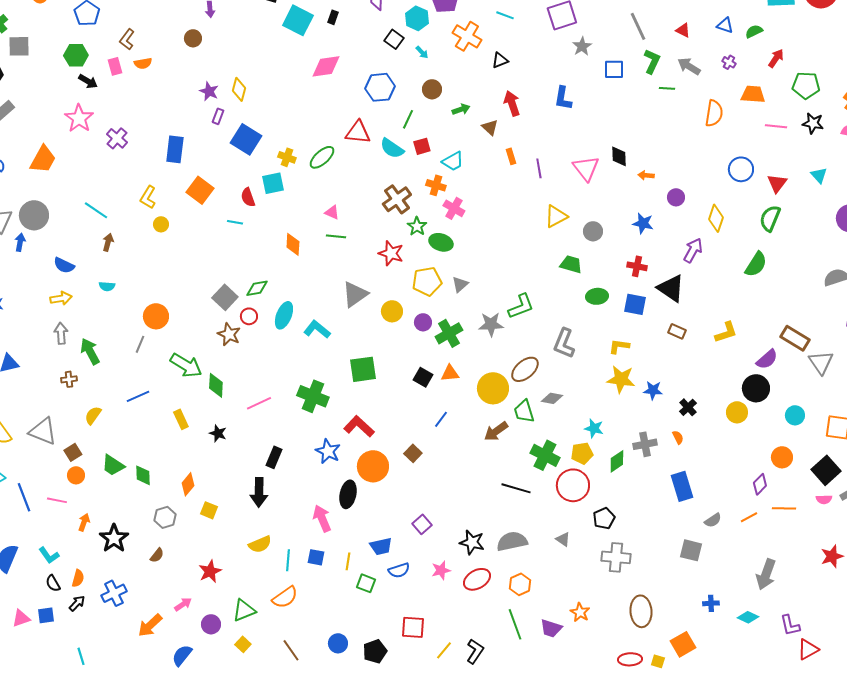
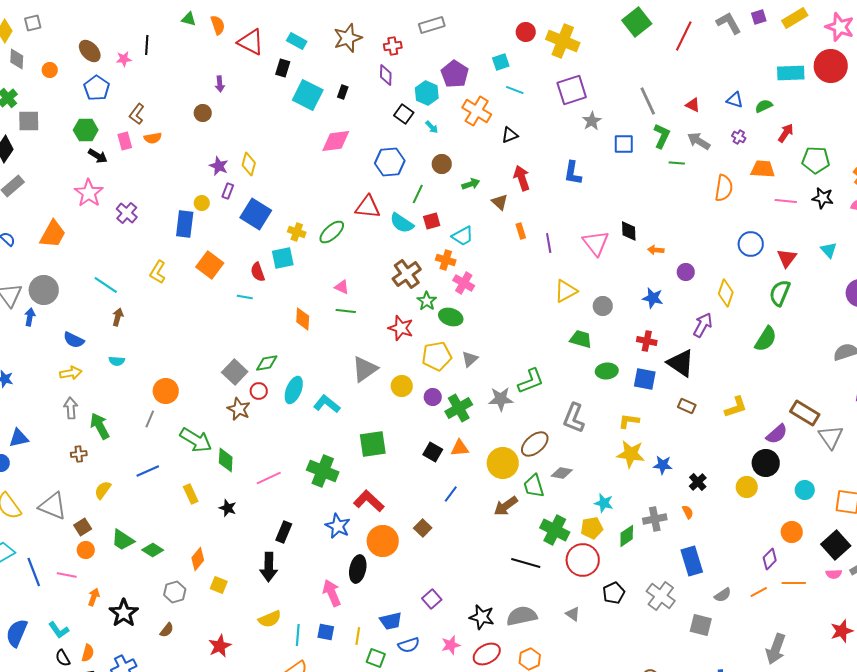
yellow circle: (161, 224) -> (202, 203), moved
green diamond: (143, 475) -> (153, 550), turned -55
gray cross: (616, 557) -> (661, 596), moved, turned 32

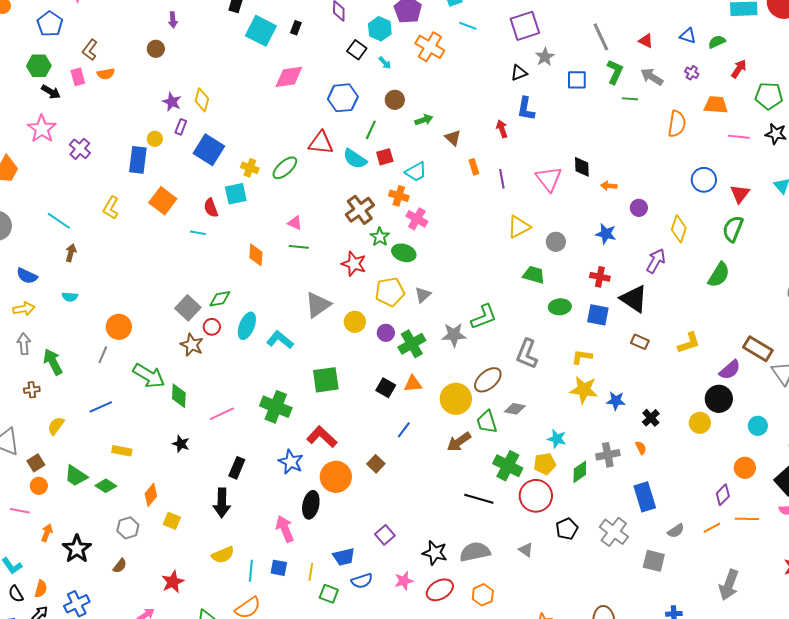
black triangle: (510, 135) -> (519, 73), moved
red arrow: (522, 178) -> (502, 129), moved, size x0.7
yellow rectangle: (191, 494) -> (122, 451), moved, turned -54

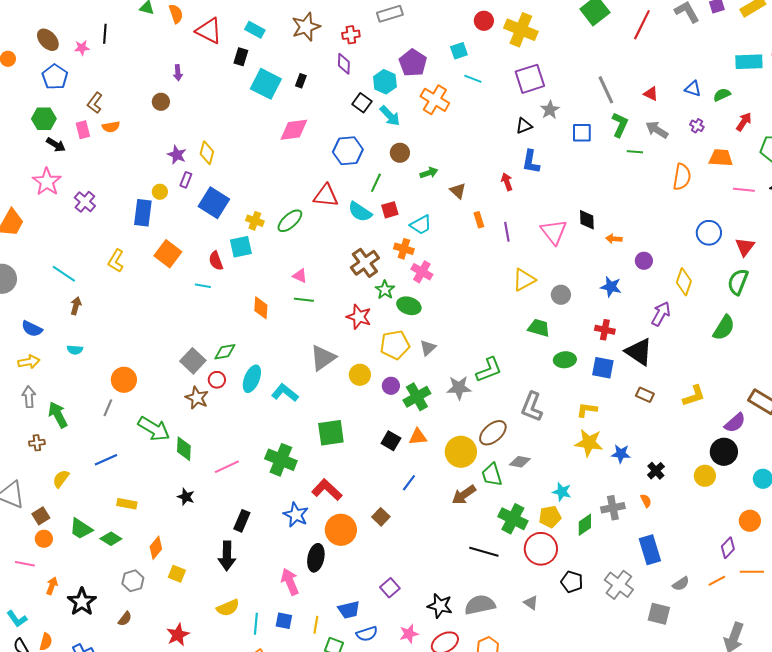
cyan arrow: (385, 63) -> (390, 116), size x1.6
black pentagon: (567, 529) -> (572, 582), turned -30

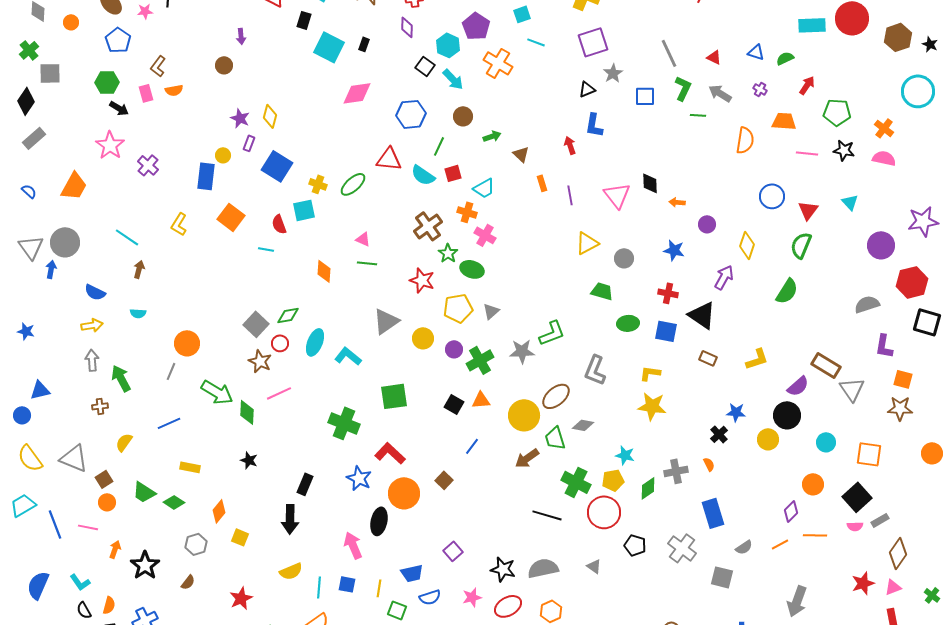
blue star: (621, 454) -> (736, 412), moved
pink line: (227, 467) -> (279, 393), moved

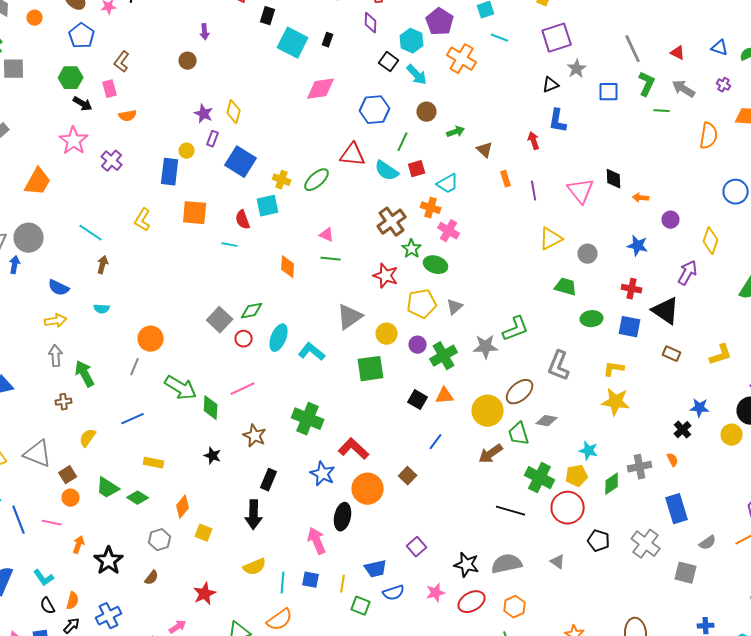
orange semicircle: (174, 90) -> (128, 116), moved
orange square: (231, 217) -> (195, 213), turned -32
brown star: (260, 361) -> (255, 436), moved
green square: (394, 396) -> (371, 369), moved

